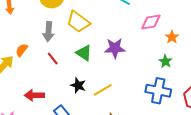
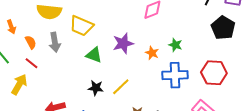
orange star: (172, 37) -> (152, 53), moved
orange semicircle: (22, 50) -> (31, 42), moved, turned 128
red line: (53, 59) -> (31, 63), moved

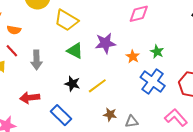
orange semicircle: (31, 42) -> (14, 30), turned 120
gray arrow: (55, 42) -> (36, 60), moved
blue cross: (175, 75) -> (153, 81), turned 30

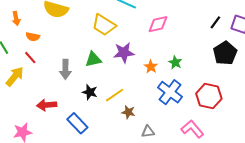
yellow trapezoid: (66, 20) -> (104, 25), moved
green triangle: (75, 51) -> (93, 59), turned -42
gray arrow: (36, 60) -> (65, 69), moved
brown star: (110, 114) -> (128, 112), moved

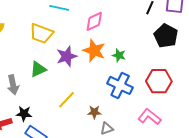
orange star: (151, 67) -> (94, 51), moved, size x1.6
black star: (90, 92) -> (24, 114), moved
brown star: (128, 112) -> (94, 112), moved

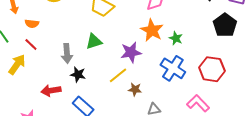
purple star: (67, 56) -> (131, 52), moved
brown star: (94, 112) -> (135, 89), moved
black star: (24, 114) -> (78, 74), moved

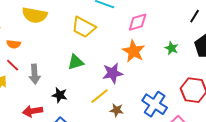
green star: (176, 38) -> (172, 48), moved
gray arrow: (67, 53) -> (35, 74), moved
blue cross: (173, 68) -> (155, 104), moved

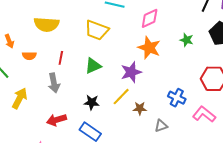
red line: (13, 65) -> (61, 58), moved, turned 64
black star: (60, 95) -> (92, 102), moved
blue cross: (155, 104) -> (177, 98), size x0.7

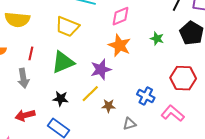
green triangle: (93, 66) -> (63, 62), size x1.4

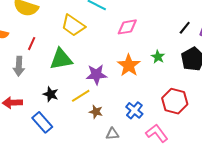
orange star: (119, 45) -> (129, 65), moved

